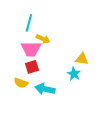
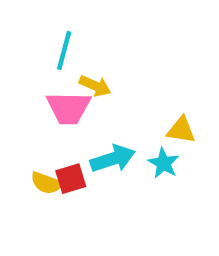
red square: (32, 67) -> (71, 179), moved
cyan arrow: (45, 89) -> (113, 159), moved, turned 150

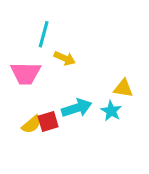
pink trapezoid: (69, 108) -> (26, 73), moved
yellow semicircle: (46, 183) -> (32, 124), turned -60

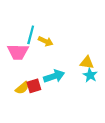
cyan line: (44, 34) -> (31, 35), moved
cyan star: (111, 111) -> (90, 75), moved

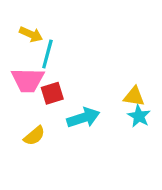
yellow arrow: (46, 41) -> (31, 34), moved
red square: (34, 86) -> (52, 93), moved

